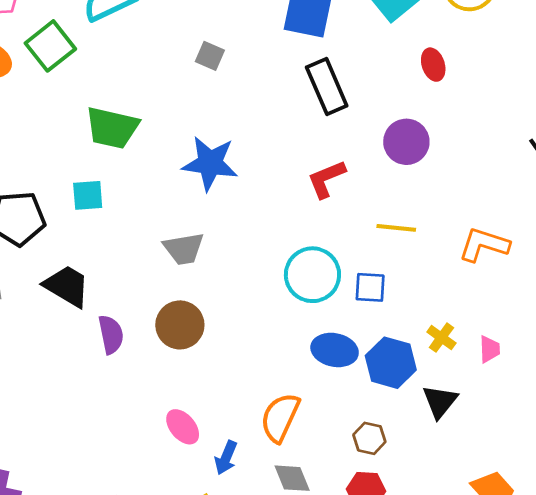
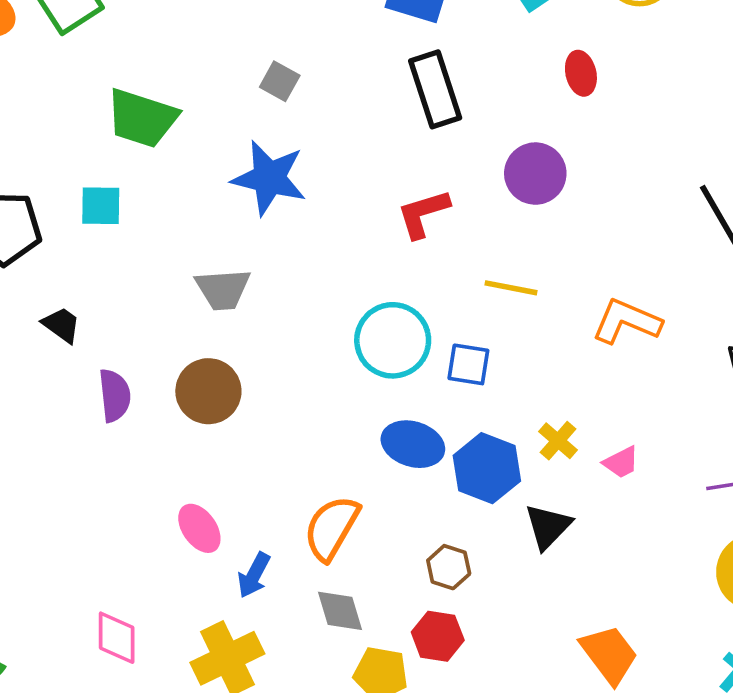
gray square: (210, 56) -> (280, 81), moved
black trapezoid: (67, 286) -> (61, 325), size x0.6
pink trapezoid: (490, 349) -> (621, 462), turned 60

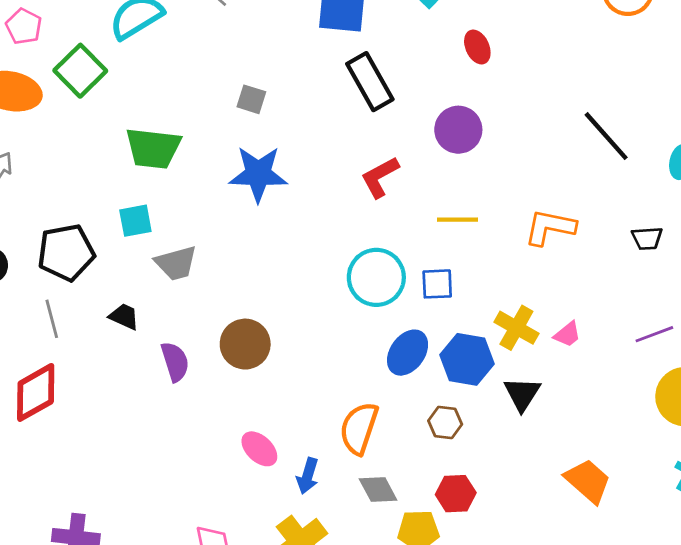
gray trapezoid: (223, 289) -> (176, 263), moved
yellow cross: (558, 441) -> (516, 328), size x1.4
blue ellipse: (413, 444) -> (408, 353), turned -60
brown hexagon: (449, 567) -> (445, 423), moved

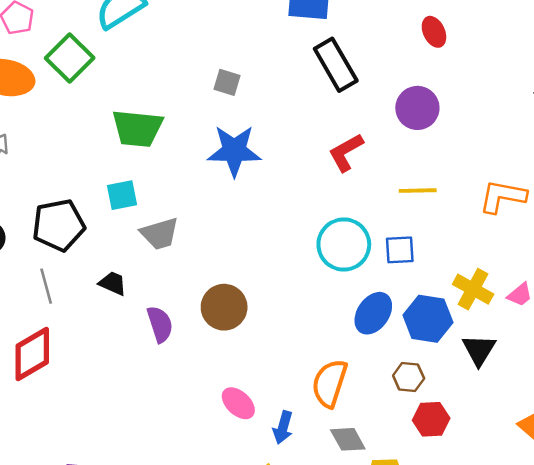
red hexagon: (456, 494) -> (431, 419), moved

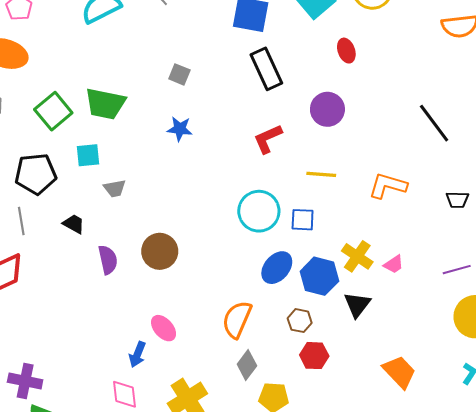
green square: (70, 58) -> (53, 111), moved
blue star: (234, 151) -> (180, 129), size x0.6
gray trapezoid: (160, 234) -> (115, 188), size x0.7
blue arrow: (283, 428) -> (137, 354), moved
gray diamond: (348, 439) -> (247, 365), turned 60

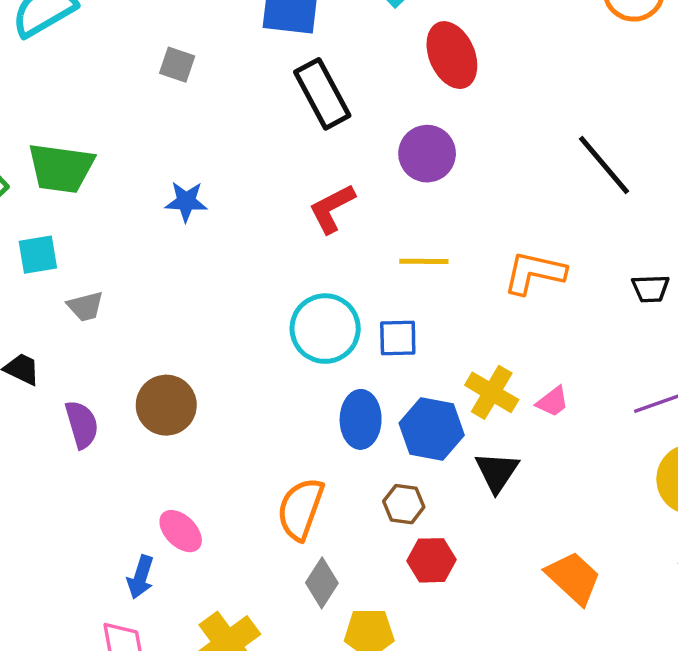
red ellipse: (346, 51) -> (452, 55), size x1.6
gray square: (179, 74) -> (177, 65), moved
blue ellipse: (277, 268) -> (361, 419), turned -36

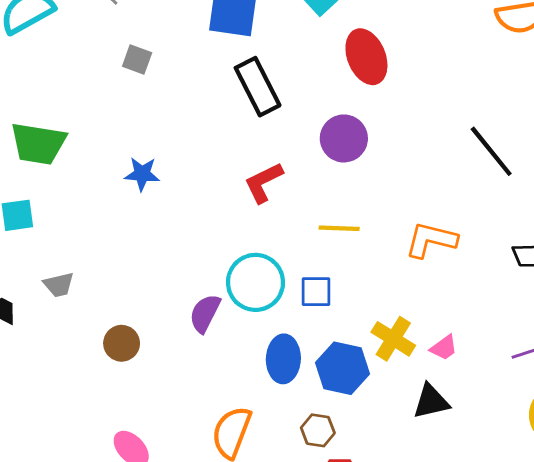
gray trapezoid: (85, 306) -> (59, 285), moved
brown circle: (166, 405) -> (122, 343), size x0.7
purple semicircle: (82, 424) -> (205, 313), moved, turned -138
black triangle: (497, 472) -> (431, 401), moved, turned 42

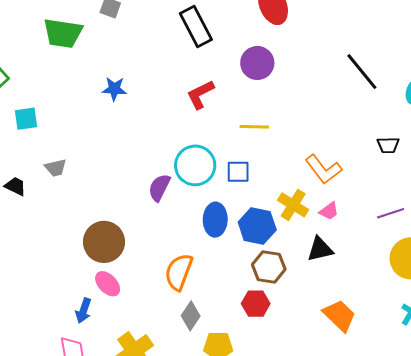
green trapezoid: (38, 144) -> (63, 33), moved
orange L-shape: (431, 240) -> (323, 169), moved, turned -141
brown circle: (122, 343) -> (104, 242), moved, size x1.6
brown hexagon: (318, 430) -> (269, 267), moved, size x1.4

